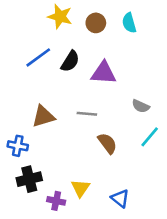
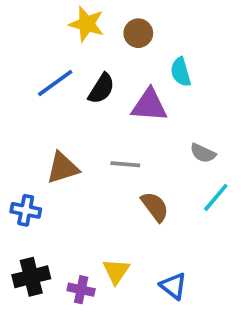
cyan semicircle: (129, 23) -> (181, 72), moved
black cross: (29, 179) -> (31, 277), moved

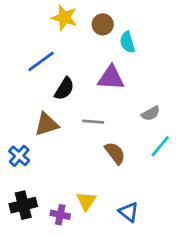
cyan semicircle: (181, 72) -> (127, 42), moved
black semicircle: (101, 89) -> (64, 89), moved
gray semicircle: (203, 153) -> (151, 113), turned -54
blue cross: (26, 210) -> (19, 156), turned 30

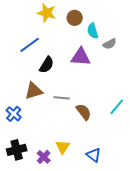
gray semicircle: (151, 113) -> (110, 44), moved
gray line: (93, 122) -> (62, 98), moved
purple cross: (60, 215) -> (44, 157), turned 32

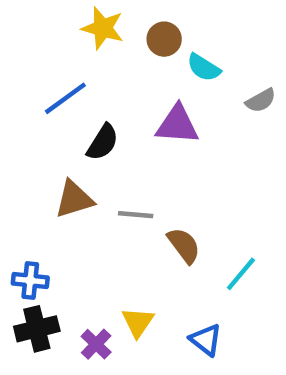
cyan semicircle: (93, 31) -> (204, 68), turned -42
gray semicircle: (110, 44) -> (261, 101), moved
cyan line: (117, 107) -> (241, 274), moved
blue cross: (14, 114) -> (30, 281), moved, turned -35

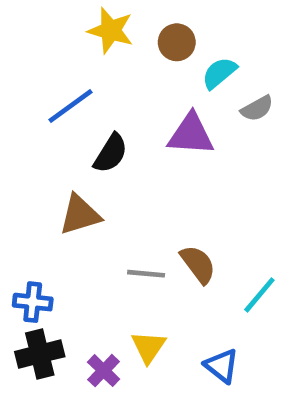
cyan semicircle: (204, 68) -> (219, 73), turned 108
gray semicircle: (261, 101) -> (257, 108), moved
gray line: (136, 215) -> (146, 274), moved

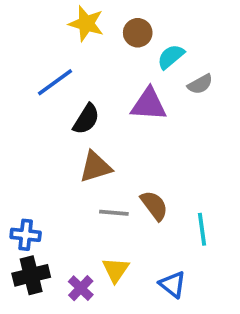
brown triangle: (80, 215) -> (95, 167), moved
cyan line: (259, 295) -> (202, 229), turned -48

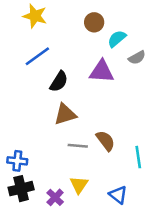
yellow star: (86, 24) -> (35, 16), moved

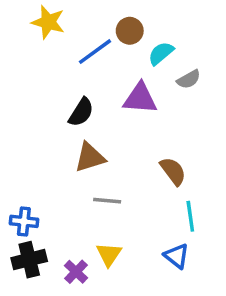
blue line: (37, 56) -> (95, 52), moved
brown semicircle: (105, 141) -> (173, 171), moved
blue triangle: (118, 195) -> (176, 256), moved

